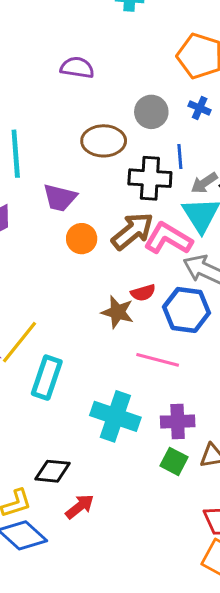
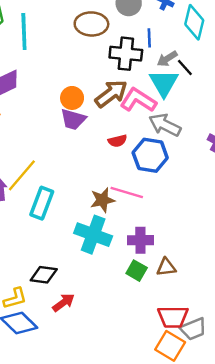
purple trapezoid: (60, 198) -> (73, 119), moved
brown star: (118, 312) -> (102, 200), moved, turned -30

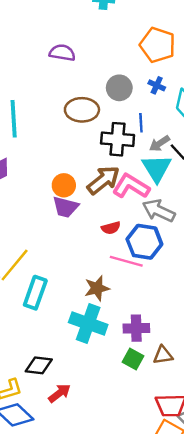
pink line: (127, 193) -> (126, 261), moved

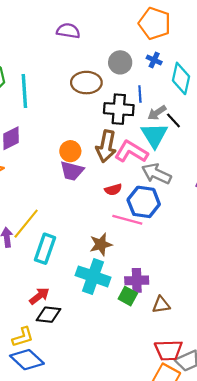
brown arrow: (103, 180) -> (106, 146), turned 140
green square: (133, 359) -> (128, 296), moved
red arrow: (60, 393) -> (39, 296), moved

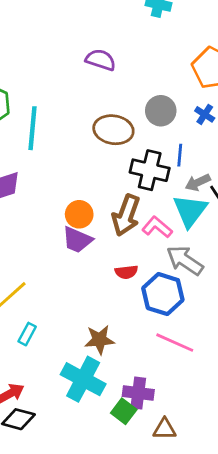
pink L-shape: (131, 152) -> (157, 227), size x0.7
pink line: (127, 220) -> (175, 343), moved
cyan rectangle: (45, 249) -> (27, 334), size x0.6

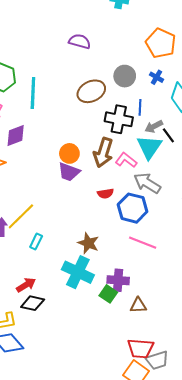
brown ellipse: (113, 130) -> (91, 91), turned -32
brown star: (99, 340) -> (88, 243), turned 30

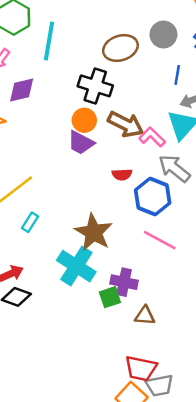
black cross: (119, 119) -> (95, 86), moved
brown arrow: (103, 153) -> (126, 124), turned -88
brown star: (88, 243) -> (94, 232), size x1.4
green square: (108, 294) -> (110, 297), turned 30

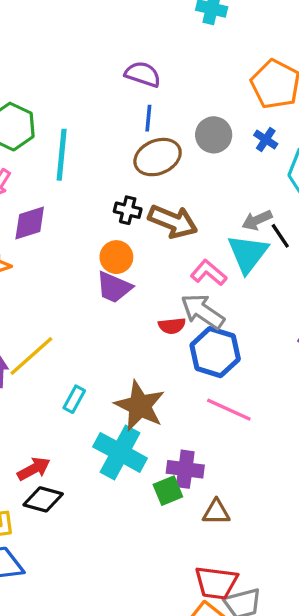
blue line: (177, 75) -> (148, 118), moved
black cross: (95, 86) -> (128, 210), size x0.6
brown arrow: (126, 124) -> (173, 221), moved
gray arrow: (174, 168) -> (203, 311), moved
cyan rectangle: (30, 222) -> (74, 399), moved

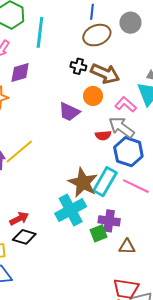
orange circle: (116, 257) -> (93, 96), moved
cyan rectangle: (74, 399) -> (105, 182), moved, size x1.8
cyan cross: (120, 452) -> (71, 210), turned 32

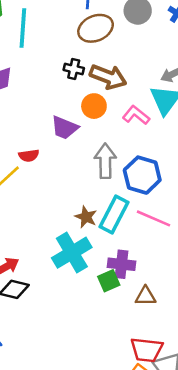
gray arrow: (122, 127) -> (105, 161), moved, turned 56
red semicircle: (103, 135) -> (29, 156), moved
brown star: (83, 183) -> (86, 217), size x0.6

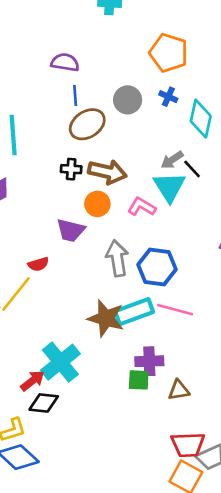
cyan rectangle: (114, 214) -> (134, 312), turned 51
brown star: (86, 217) -> (106, 318), size x1.6
cyan cross: (72, 253) -> (60, 362), moved
green square: (109, 281) -> (139, 380), turned 35

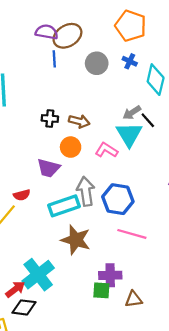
brown ellipse: (87, 124) -> (67, 36), moved
brown arrow: (107, 172) -> (79, 121), size x0.7
cyan rectangle: (134, 312) -> (64, 206), moved

